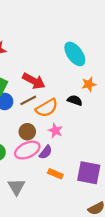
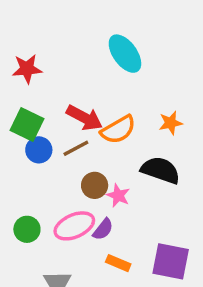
cyan ellipse: (75, 54) -> (125, 54), moved
black semicircle: (75, 100) -> (160, 170), moved, size x1.6
orange semicircle: (47, 108) -> (118, 130), moved
brown circle: (27, 132) -> (95, 185), moved

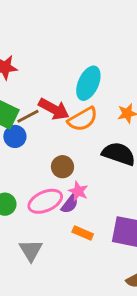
cyan ellipse: (125, 54) -> (88, 83), moved, turned 60
brown line: (76, 148) -> (28, 116), moved
pink star: (118, 195) -> (78, 191), moved

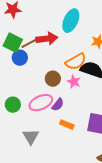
red arrow: (54, 109) -> (47, 39), turned -35
orange semicircle: (83, 119) -> (76, 62), moved
pink star: (78, 191) -> (74, 82), moved

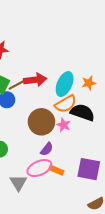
cyan ellipse: (71, 21) -> (65, 84), moved
brown circle: (53, 79) -> (41, 122), size x1.6
pink ellipse: (41, 103) -> (39, 168), moved

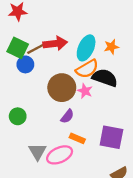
pink ellipse: (39, 168) -> (60, 155), moved

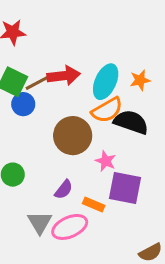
pink star: (85, 91) -> (106, 161), moved
purple semicircle: (67, 116) -> (64, 190), moved
purple square: (111, 137) -> (125, 188), moved

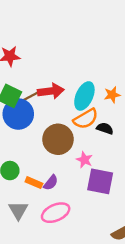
blue circle: (23, 104) -> (18, 114), size x1.6
black semicircle: (131, 122) -> (105, 128), size x0.6
orange rectangle: (94, 204) -> (34, 183), moved
gray triangle: (40, 222) -> (18, 210), moved

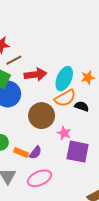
brown line: (29, 97) -> (14, 60), moved

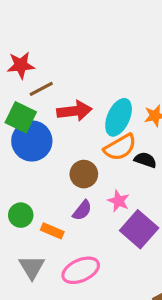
brown circle: (42, 116) -> (84, 174), size x0.7
purple square: (78, 152) -> (139, 229), turned 30
purple semicircle: (35, 153) -> (82, 210), moved

